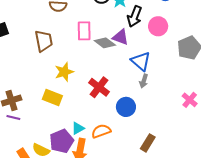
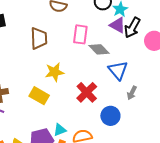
purple triangle: (121, 37) -> (118, 25), moved
blue triangle: (141, 61) -> (118, 70), moved

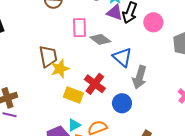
brown trapezoid: (39, 38) -> (48, 56), moved
gray arrow: (132, 93) -> (140, 77), size x1.6
yellow rectangle: (39, 96) -> (73, 95), moved

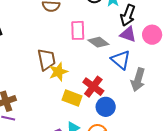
purple triangle: (115, 13) -> (128, 34), moved
pink circle: (153, 22) -> (152, 35), moved
blue circle: (122, 103) -> (106, 107), moved

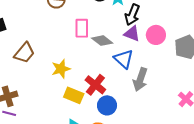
brown trapezoid: (46, 60) -> (24, 53), moved, turned 50

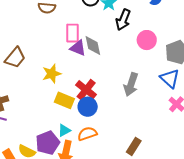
purple triangle: (132, 34) -> (78, 48), moved
gray diamond: (102, 41) -> (93, 46), turned 40
blue triangle: (124, 59) -> (170, 78), moved
blue circle: (107, 105) -> (88, 107), moved

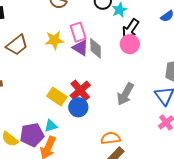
pink rectangle: (73, 33) -> (78, 32), turned -30
pink circle: (147, 40) -> (130, 44), moved
yellow star: (52, 74) -> (54, 40), moved
orange semicircle: (87, 134) -> (111, 138), moved

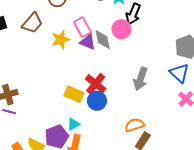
pink circle: (130, 44) -> (121, 29), moved
brown trapezoid: (17, 45) -> (32, 23), moved

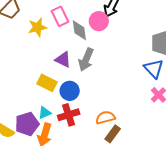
purple triangle: (88, 42) -> (63, 60), moved
gray arrow: (141, 79) -> (86, 60), moved
red cross: (96, 84) -> (69, 115), moved, turned 30

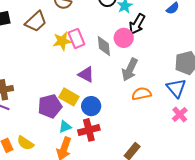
pink rectangle: (60, 16) -> (76, 38), moved
gray arrow: (86, 60) -> (130, 70), moved
orange semicircle: (105, 117) -> (142, 94), moved
purple pentagon: (27, 124) -> (50, 106), moved

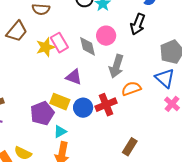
black arrow: (137, 24) -> (138, 24), moved
red cross: (89, 130) -> (106, 105), moved

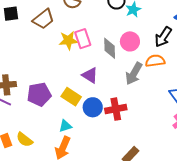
orange semicircle: (131, 89) -> (155, 61), moved
purple pentagon: (42, 113) -> (39, 94), moved

